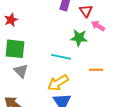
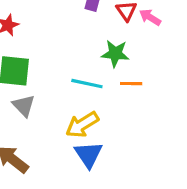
pink arrow: (98, 26) -> (150, 17), moved
orange line: (96, 70) -> (131, 84), moved

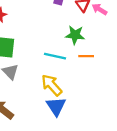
yellow arrow: (82, 125) -> (52, 85), turned 80

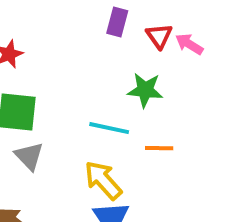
orange line: (86, 56) -> (159, 148), moved

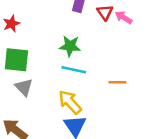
green star: (145, 90) -> (70, 46), moved
orange line: (159, 148) -> (117, 82), moved

